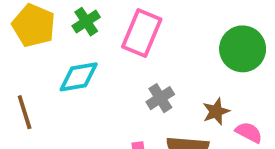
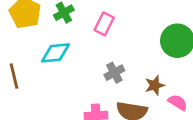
pink rectangle: (142, 33) -> (104, 24), size x0.7

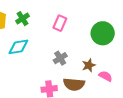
pink rectangle: (104, 24) -> (60, 23), moved

